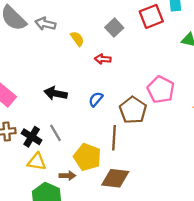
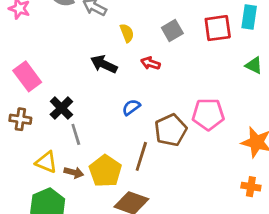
pink pentagon: (161, 90) -> (208, 114), turned 30
black arrow: (56, 93) -> (104, 64), moved
black cross: (32, 137) -> (61, 108), moved
brown arrow: (67, 176) -> (74, 172), moved

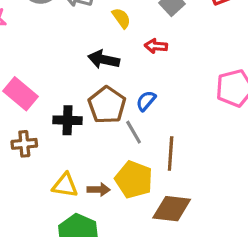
black cross: (61, 108) -> (68, 120), turned -30
brown pentagon: (171, 130) -> (107, 105), moved
gray line: (76, 134) -> (134, 132), moved

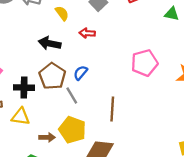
brown line: (171, 153) -> (112, 109), moved
yellow triangle: (65, 185) -> (21, 116), moved

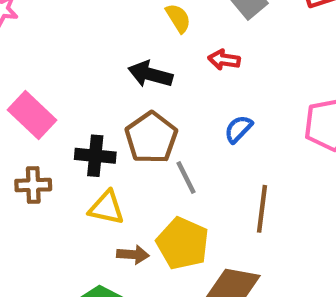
blue semicircle: (81, 73) -> (238, 129), moved
yellow triangle: (21, 116) -> (107, 208), moved

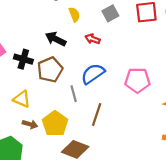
blue semicircle: (238, 129) -> (93, 74), size x1.6
black cross: (95, 156) -> (23, 59), moved
gray line: (186, 178) -> (74, 94), moved

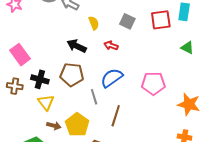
gray square: (110, 13) -> (127, 21), turned -35
black cross: (23, 59) -> (40, 79), moved
brown pentagon: (50, 70) -> (72, 75), turned 30
yellow triangle: (22, 99) -> (46, 102), turned 30

